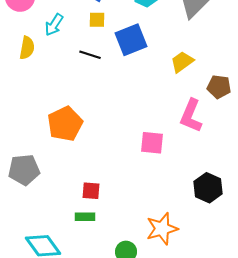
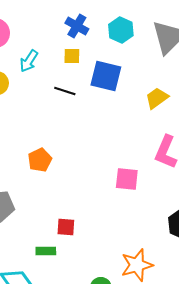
blue square: (131, 40) -> (106, 76), turned 36
orange pentagon: (65, 124) -> (40, 160), size x0.7
green rectangle: (85, 217) -> (46, 251), moved

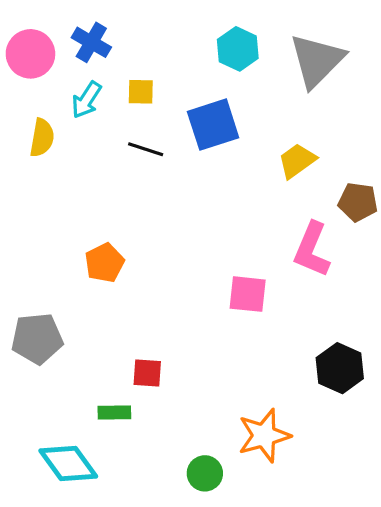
blue cross: (77, 26) -> (91, 42), moved
yellow square: (72, 56) -> (141, 92), moved
blue square: (106, 76) -> (213, 125), turned -32

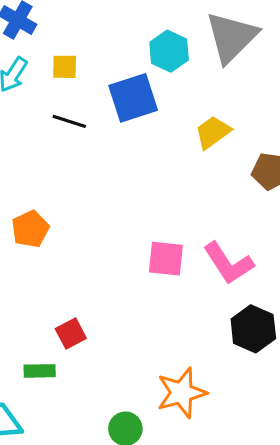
cyan hexagon: (238, 49) -> (169, 51), moved
pink L-shape: (312, 250) -> (228, 263), moved, turned -56
red square: (147, 373) -> (71, 334), turned -32

